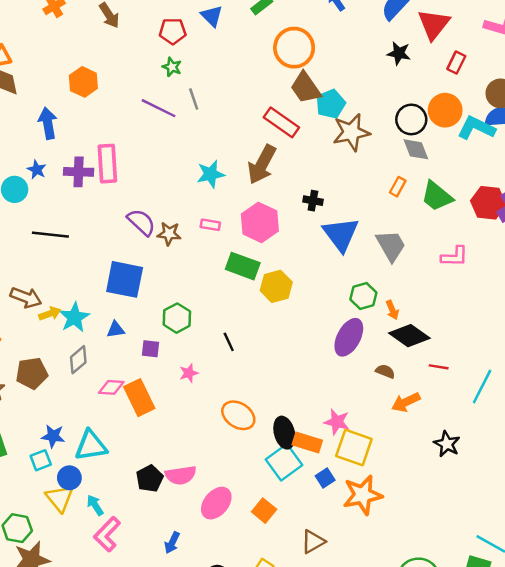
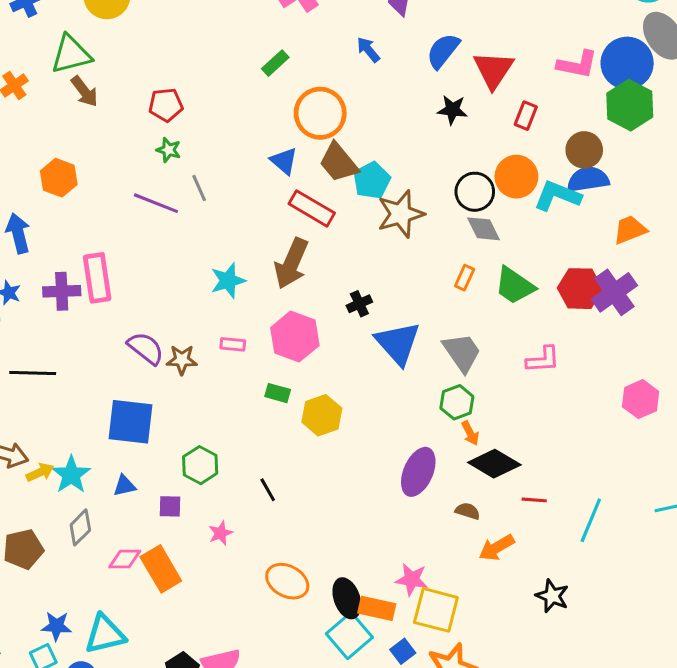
blue triangle: (212, 16) -> (284, 161), moved
black cross: (313, 201) -> (359, 304), turned -30
green rectangle: (243, 266) -> (278, 393), size x0.6
green hexagon: (363, 296) -> (457, 402), moved

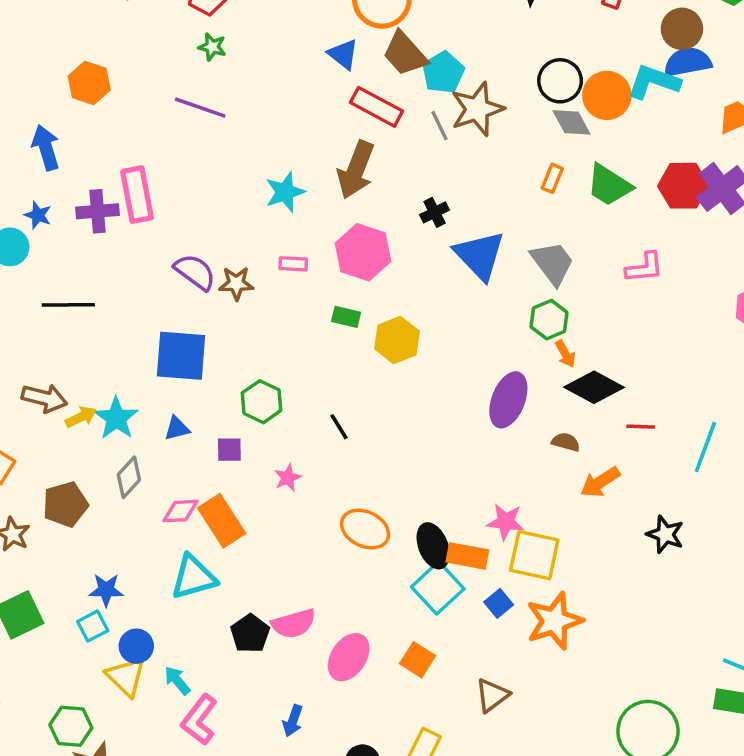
orange circle: (516, 177) -> (607, 95), moved
gray line: (199, 188) -> (439, 126), moved
cyan triangle: (105, 634) -> (194, 577), moved

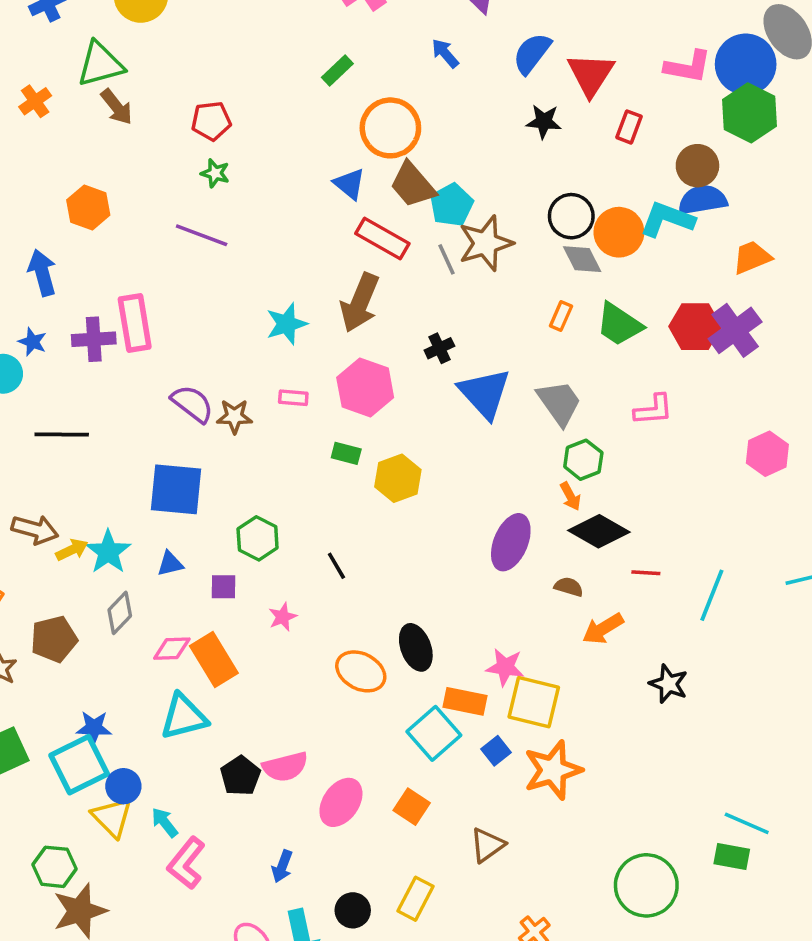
green hexagon: (549, 320) -> (583, 460), moved
black ellipse: (433, 546) -> (416, 647), moved
cyan square: (93, 626) -> (79, 765), size x1.8

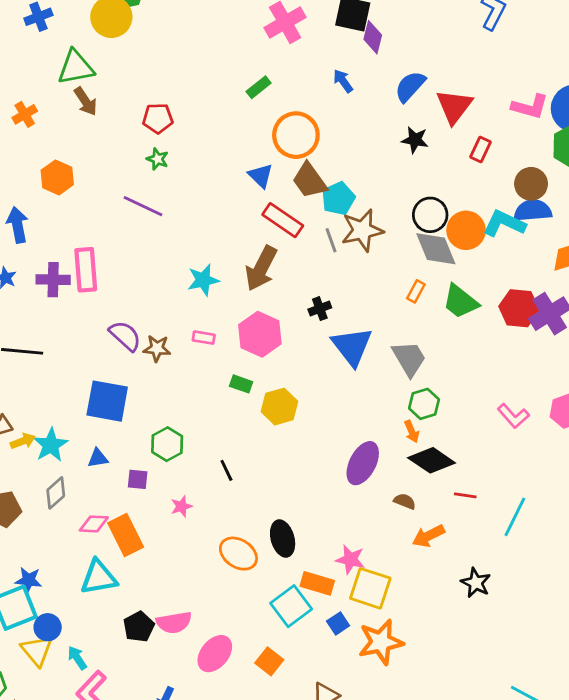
orange cross: (35, 101) -> (25, 114), moved
gray diamond: (582, 259) -> (436, 249), size x1.4
pink L-shape: (653, 410) -> (513, 416), moved, turned 48

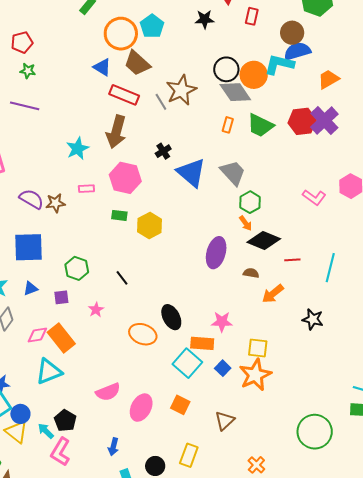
cyan pentagon: (338, 199) -> (152, 26), moved
yellow square: (370, 588) -> (258, 348), moved, size x0.7
black pentagon: (139, 627) -> (65, 420), moved

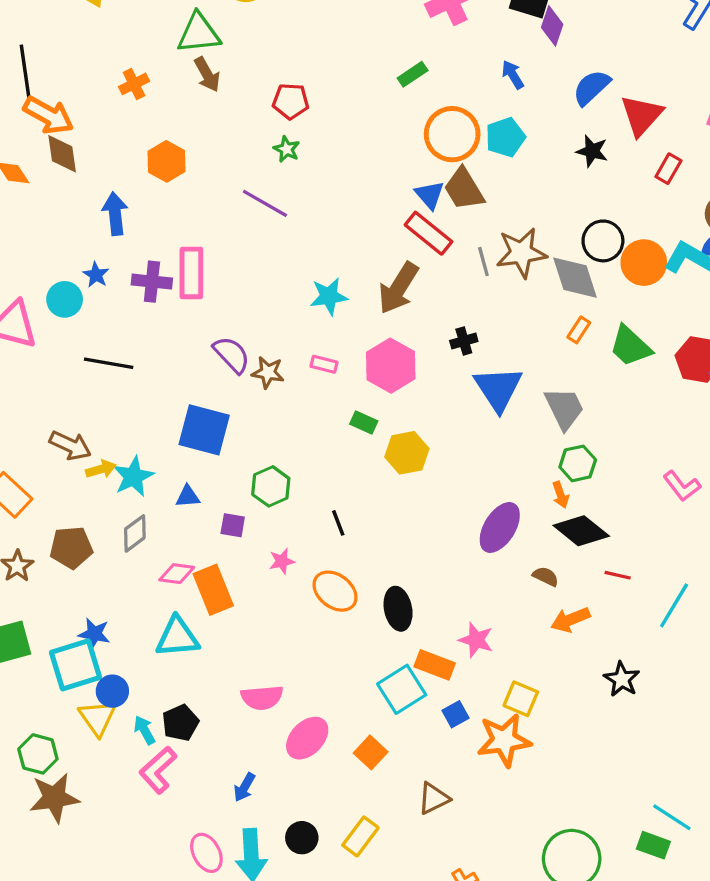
blue triangle: (102, 67) -> (430, 195), moved
gray diamond: (235, 92) -> (575, 278), moved
orange ellipse: (143, 334) -> (335, 591), moved

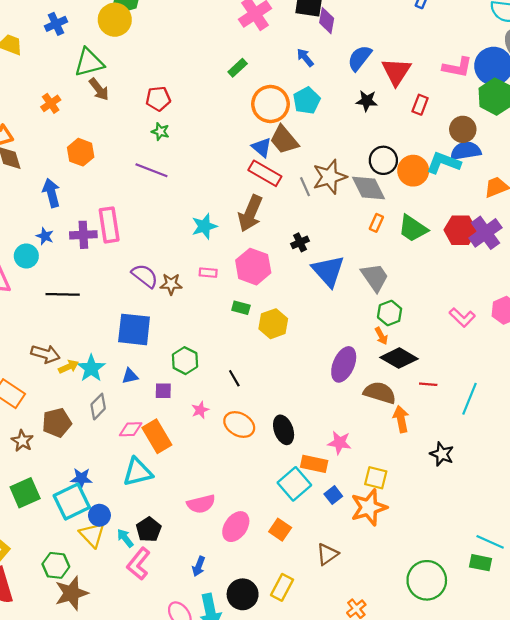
brown semicircle: (546, 576) -> (380, 393), size x1.8
orange arrow: (570, 620) -> (401, 419), turned 110
black circle: (302, 838) -> (243, 594), size x1.4

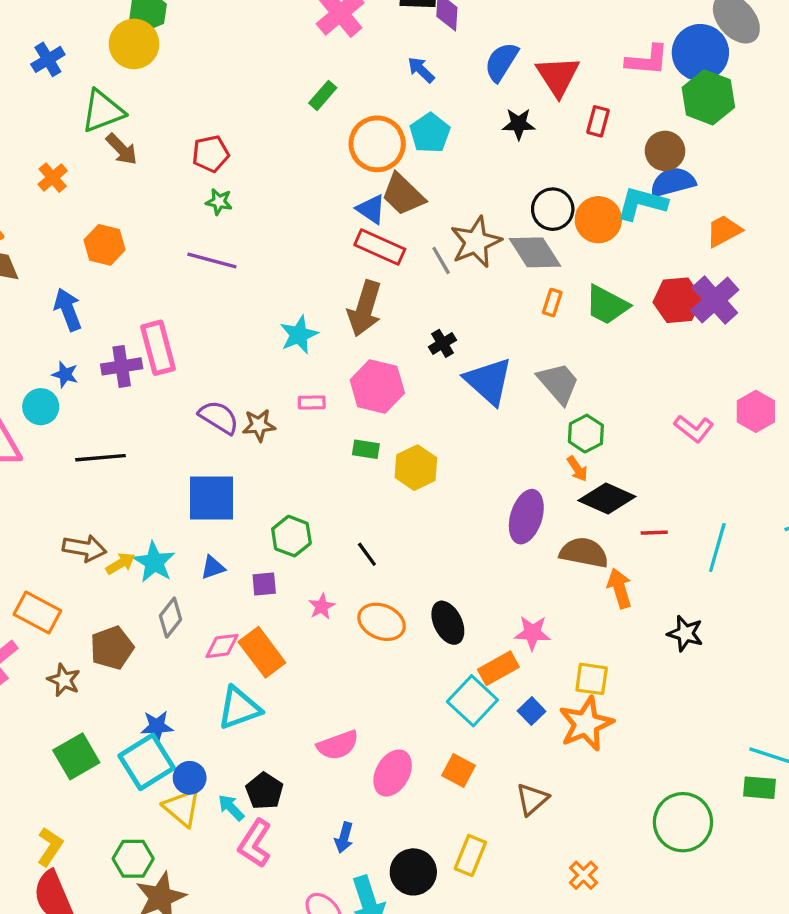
orange rectangle: (314, 464) -> (498, 668), turned -35

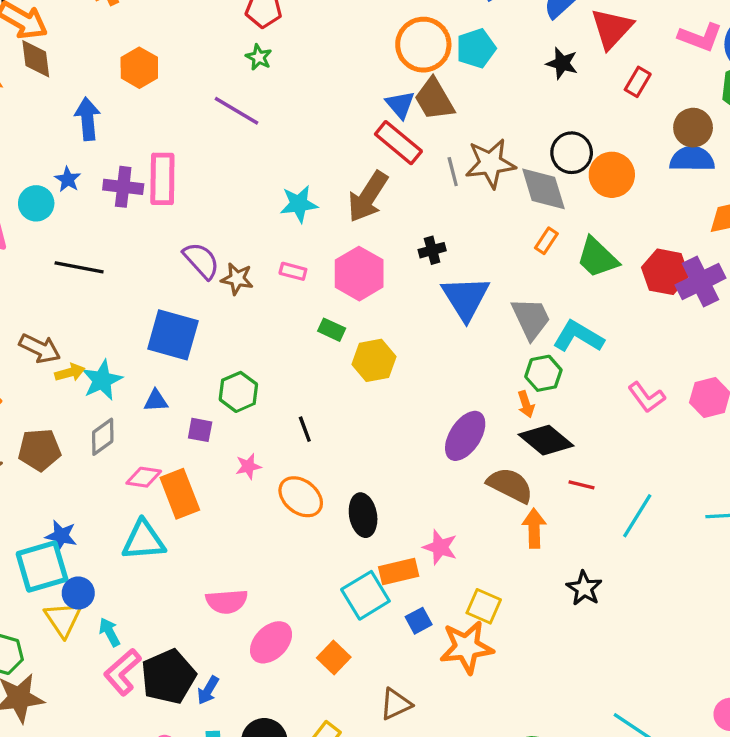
cyan L-shape: (642, 203) -> (578, 336), moved
black pentagon: (264, 791) -> (168, 677), moved, size x1.5

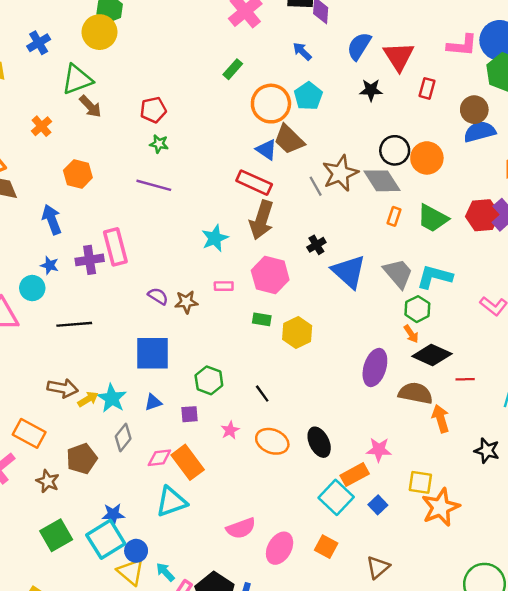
red rectangle: (398, 143) -> (254, 183), moved
purple semicircle: (201, 261) -> (158, 296), size x0.7
orange star: (467, 647) -> (441, 507), moved

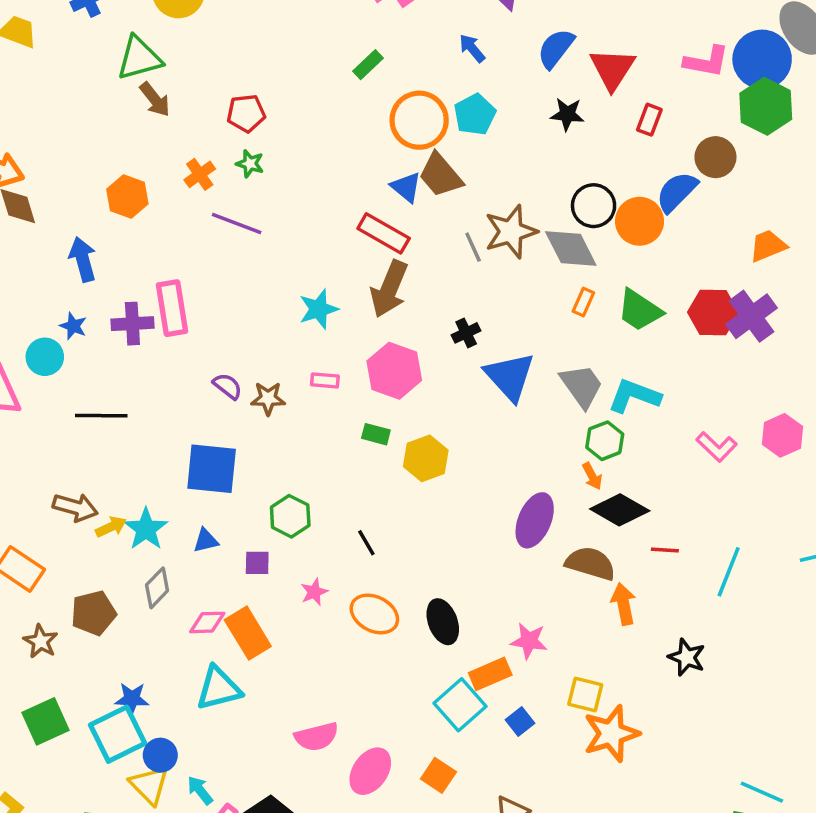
orange cross: (42, 126) -> (200, 174), moved
blue semicircle: (480, 132) -> (677, 192), moved, turned -36

